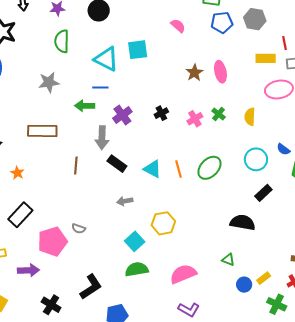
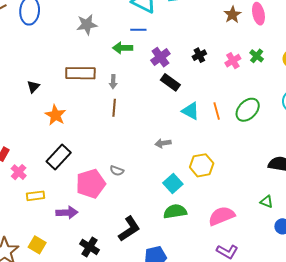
gray arrow: (102, 138) -> (113, 82), moved, size x0.6
black rectangle: (117, 164) -> (170, 82), moved
orange star: (17, 173) -> (56, 115), size x1.5

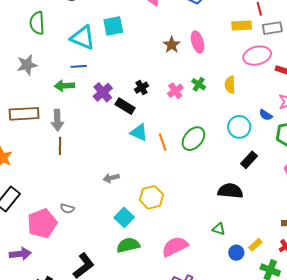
gray arrow: (113, 82) -> (57, 120), size x1.5
black rectangle: (170, 82) -> (125, 106), moved
cyan triangle: (191, 111) -> (139, 132), moved

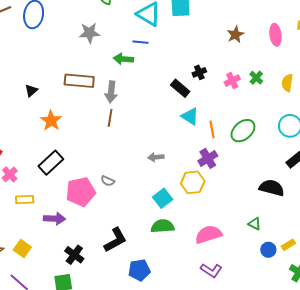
pink ellipse: (198, 42) -> (275, 35), moved
purple cross: (103, 92) -> (208, 158), moved

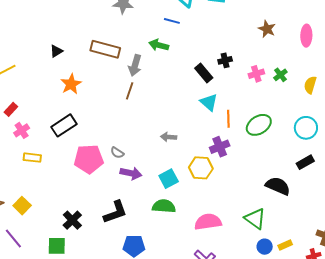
brown star: (235, 35) -> (267, 29), turned -30
green arrow: (123, 59) -> (159, 45), moved
purple arrow: (55, 219) -> (131, 173), moved
green triangle: (254, 224) -> (255, 219), size x1.6

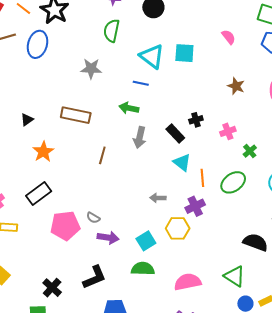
gray arrow: (135, 65) -> (140, 138), moved
green cross: (280, 75) -> (250, 151), moved
gray arrow: (169, 137) -> (158, 198), moved

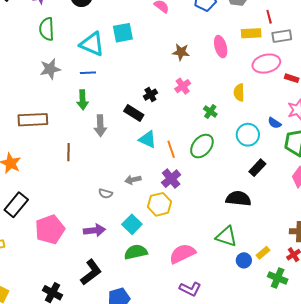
gray star: (91, 69) -> (50, 69), moved
green arrow: (129, 108) -> (83, 100), turned -90
pink cross: (228, 131) -> (183, 86), moved
gray semicircle: (93, 218) -> (106, 194), moved

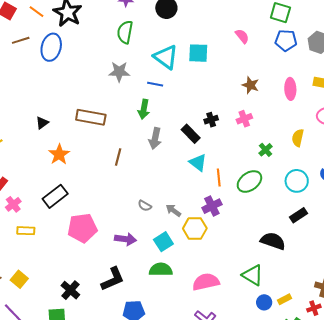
gray arrow: (133, 180) -> (173, 210), moved, turned 35

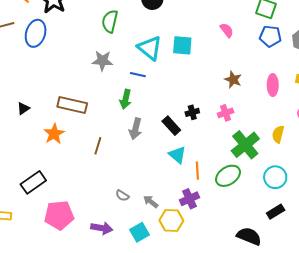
green cross: (265, 150) -> (245, 145), size x2.0
orange star: (59, 154) -> (54, 134), moved

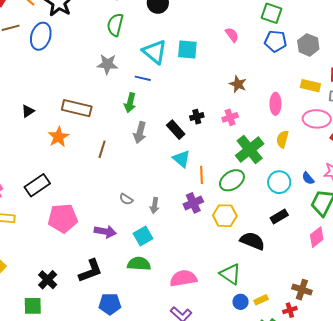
pink ellipse: (273, 85) -> (275, 104), moved
gray arrow: (151, 202) -> (155, 205), turned -119
yellow hexagon: (171, 221) -> (225, 216), moved

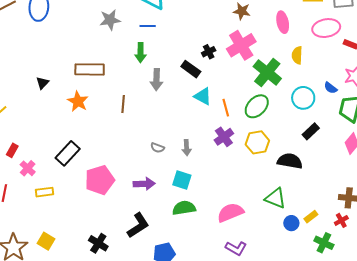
pink cross: (230, 117) -> (241, 45), size x1.8
cyan square: (143, 236) -> (182, 180), turned -30

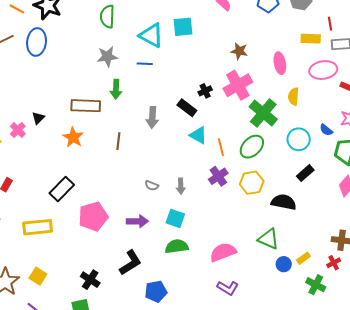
green arrow: (140, 53) -> (116, 89), moved
pink cross: (28, 168) -> (18, 130), moved
yellow rectangle: (44, 192) -> (38, 227), size x1.6

